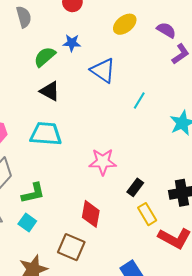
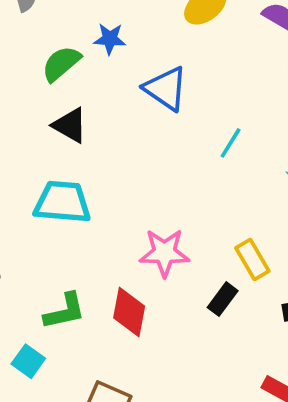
green L-shape: (33, 193) -> (65, 311), moved
red diamond: (91, 214) -> (129, 312), moved
yellow rectangle: (147, 214) -> (252, 259), moved

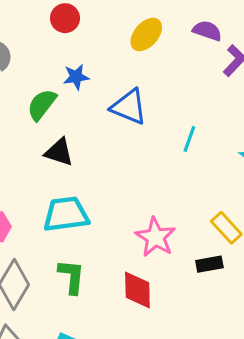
pink star: (164, 253) -> (155, 237), turned -30
black rectangle: (223, 299) -> (209, 264), turned 55
green L-shape: (65, 311) -> (72, 277), moved, turned -60

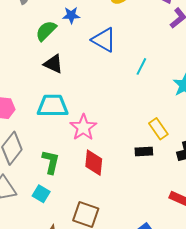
pink star: (155, 237) -> (83, 127), moved
green L-shape: (72, 277) -> (51, 162), moved

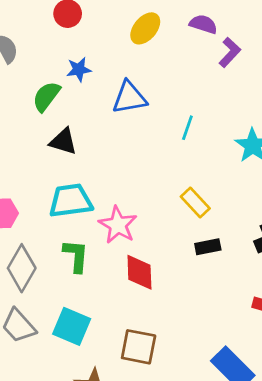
blue triangle: (104, 40) -> (129, 98), turned -32
yellow rectangle: (158, 129) -> (195, 203), moved
green L-shape: (51, 162) -> (76, 256), moved
cyan square: (41, 194) -> (72, 326), size x1.5

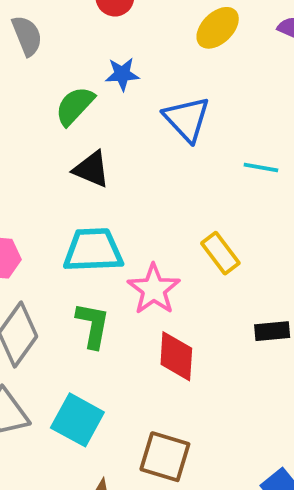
blue triangle: (129, 98) -> (187, 119), turned 51
cyan line: (187, 128) -> (261, 168), turned 75
yellow rectangle: (195, 203) -> (220, 253), moved

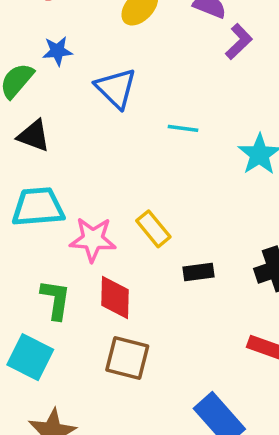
yellow rectangle: (220, 253) -> (153, 229), moved
pink star: (154, 289) -> (93, 239), turned -30
green L-shape: (93, 325) -> (56, 299), moved
brown square: (165, 457) -> (127, 358), moved

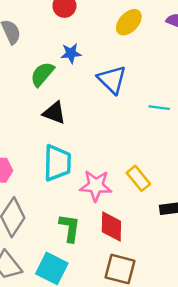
cyan trapezoid: (38, 207) -> (57, 163), turned 96

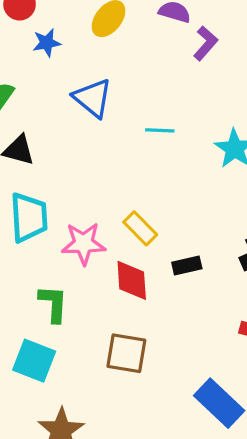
blue star: (71, 53) -> (47, 43), moved
red diamond: (111, 227) -> (132, 280), moved

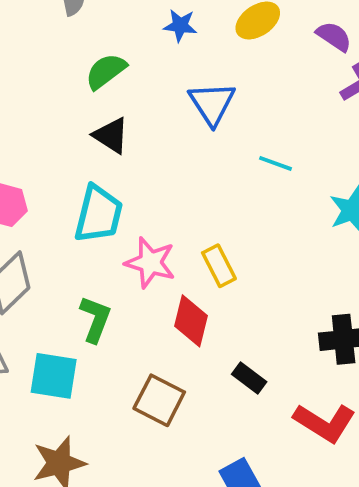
black rectangle: (187, 266) -> (249, 378), moved, turned 32
cyan square: (34, 361) -> (54, 376), turned -30

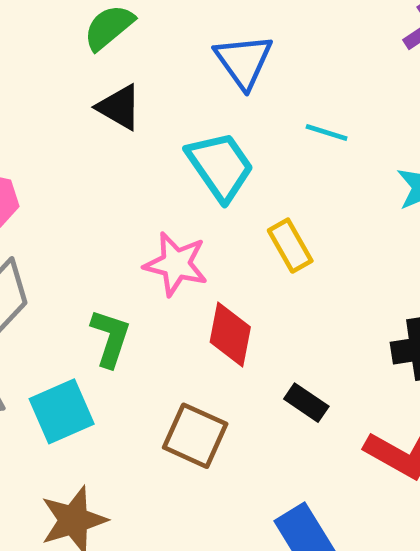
cyan trapezoid: (99, 214) -> (220, 166), moved, turned -46
yellow rectangle: (219, 266) -> (290, 246), moved
cyan square: (54, 376) -> (62, 411), turned -30

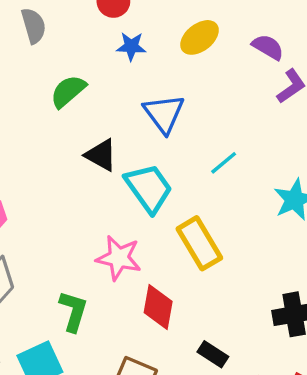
black triangle: (119, 107) -> (101, 155), moved
cyan line: (327, 133) -> (224, 163), turned -56
yellow rectangle: (290, 246) -> (199, 243), size x1.4

